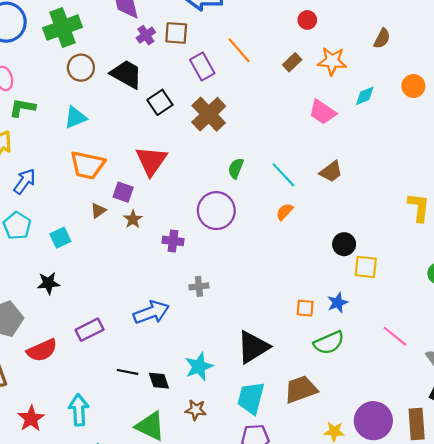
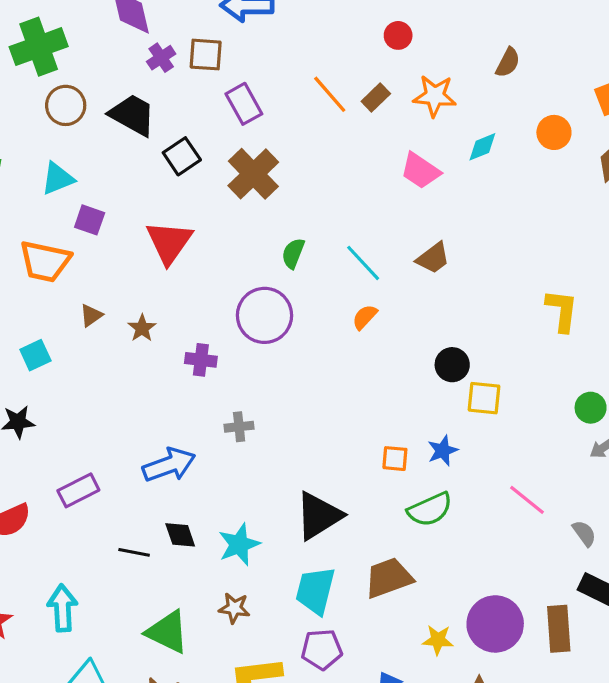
orange line: (239, 50) -> (330, 94), moved
orange trapezoid: (87, 165) -> (45, 261), moved
purple square: (123, 192) -> (90, 220), moved
black diamond: (159, 381) -> (180, 535), moved

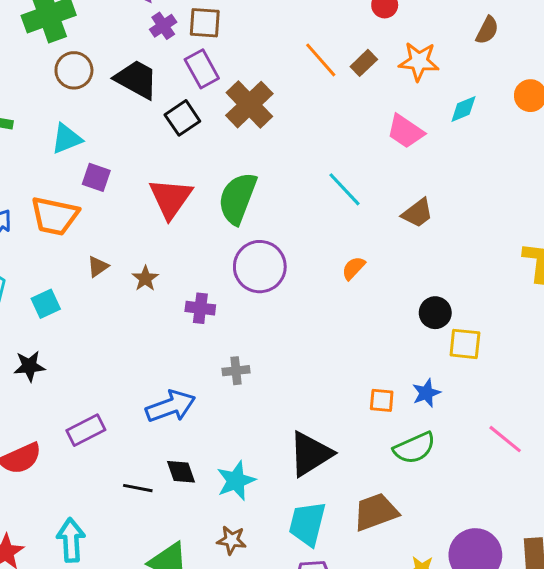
purple rectangle: (244, 104) -> (202, 69), moved
brown cross: (253, 174) -> (249, 105), moved
green semicircle: (293, 253) -> (237, 198), moved, size x1.8
cyan line: (363, 263) -> (345, 189), moved

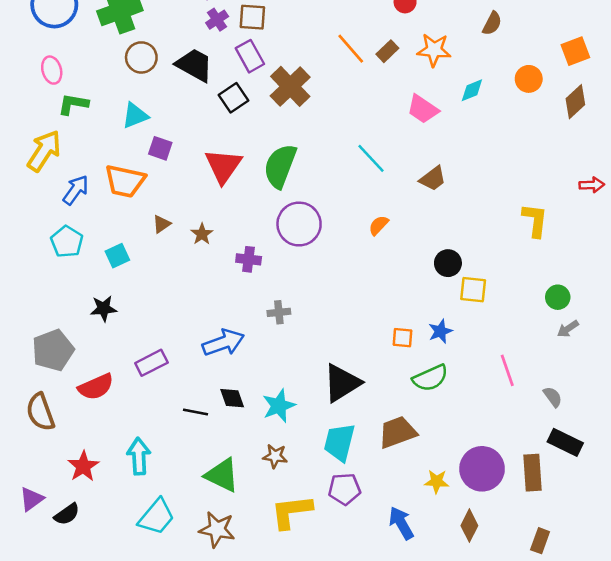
pink line: (505, 439) -> (507, 370), turned 32

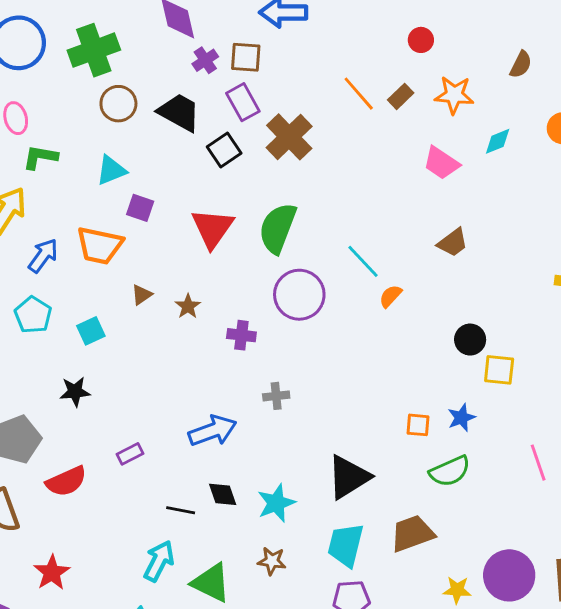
cyan line: (371, 158) -> (363, 261), moved
purple rectangle: (151, 363) -> (130, 454), size x0.7
cyan arrow: (139, 456) -> (159, 561), moved, turned 30

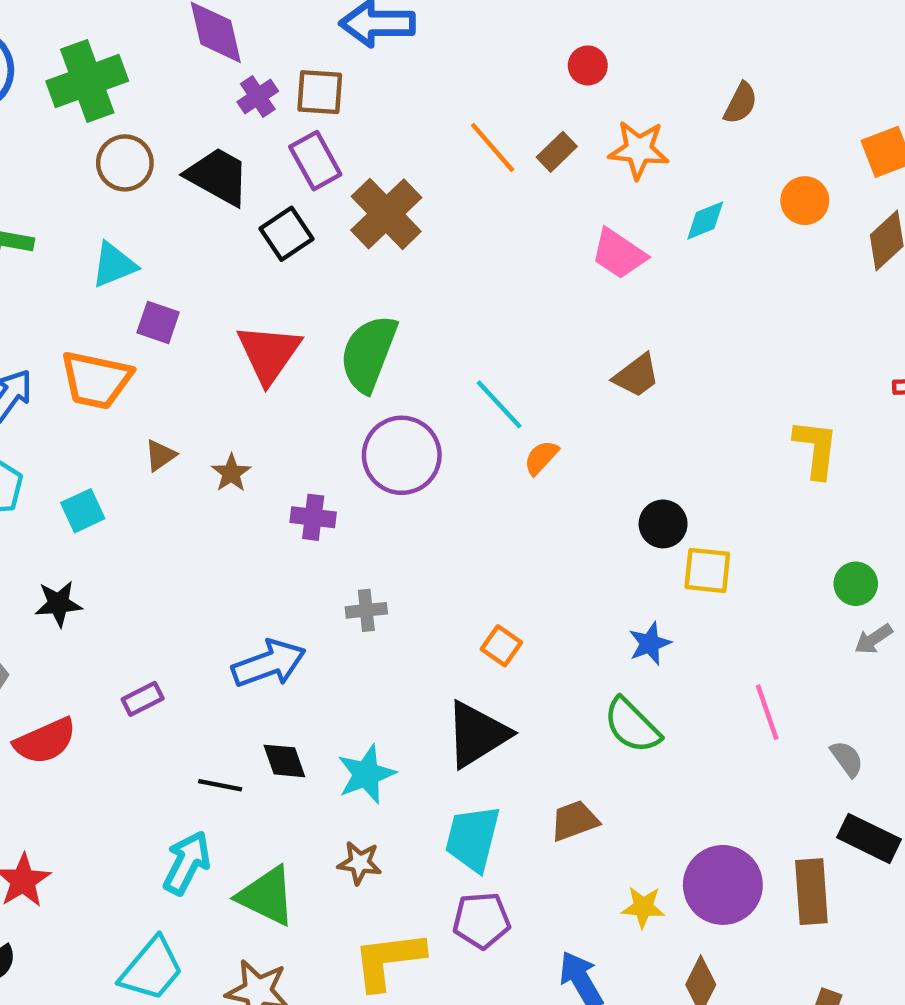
orange square: (418, 425) -> (501, 646), moved, turned 30
green semicircle: (450, 471) -> (632, 725), turned 69
brown trapezoid: (412, 533) -> (574, 821), size x0.7

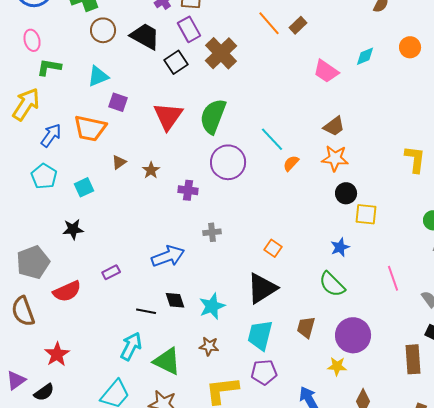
orange star: (639, 150) -> (335, 158), moved
brown trapezoid: (574, 821) -> (306, 327), turned -55
purple circle: (723, 885) -> (353, 335), moved

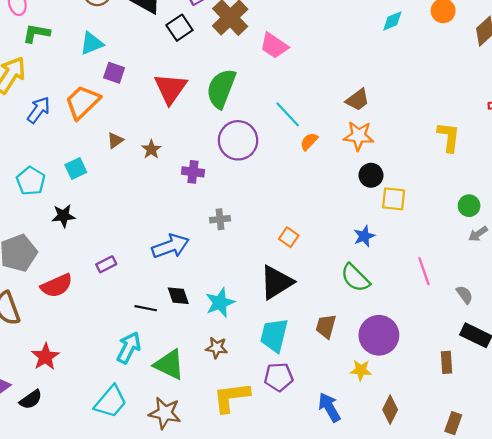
pink trapezoid: (326, 71) -> (274, 46), moved
orange trapezoid: (90, 128) -> (83, 102), turned 124
cyan pentagon: (44, 176) -> (31, 181), moved
brown rectangle: (413, 359) -> (446, 362), size x0.7

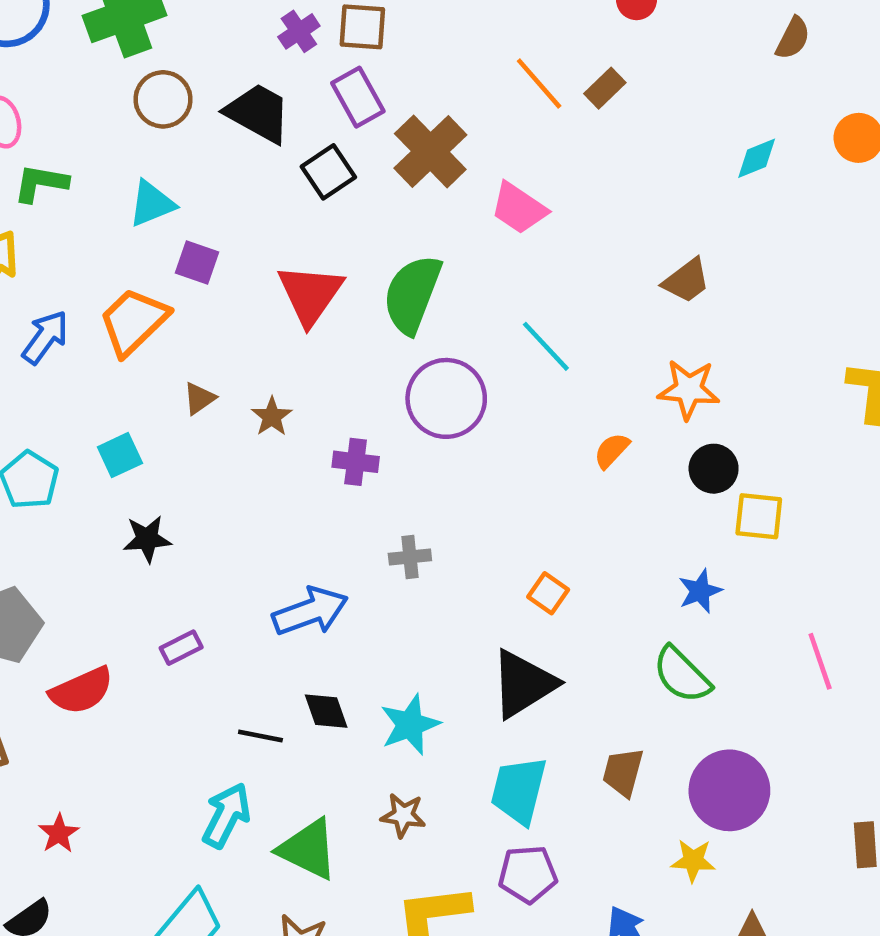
brown trapezoid: (357, 100) -> (686, 281), moved
orange semicircle: (309, 141) -> (612, 451), moved
black star: (63, 216) -> (147, 539), moved
red star: (45, 357) -> (59, 833), size x0.7

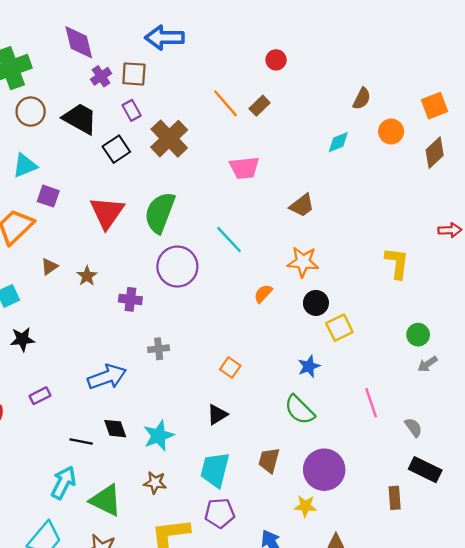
brown semicircle: (793, 38) -> (362, 99), moved
purple rectangle: (358, 97) -> (132, 110), size x0.7
pink trapezoid: (519, 208) -> (244, 168), moved, turned -40
yellow square: (759, 516) -> (339, 328), turned -32
black triangle: (523, 684) -> (217, 414), size x0.6

